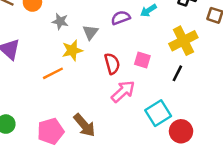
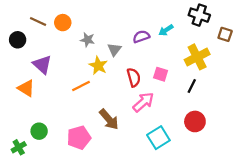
yellow star: (72, 50) -> (98, 66), turned -30
cyan square: (158, 113) -> (158, 138), moved
brown arrow: (84, 125) -> (109, 119), moved
red circle: (181, 131) -> (195, 121), moved

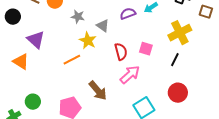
gray triangle: (114, 49) -> (103, 26), turned -32

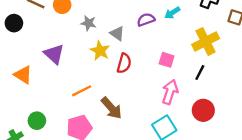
purple triangle: (36, 40) -> (54, 54), moved
red semicircle: (121, 52) -> (124, 63), moved, turned 30
orange line: (72, 60) -> (82, 91), moved
pink arrow: (130, 75) -> (170, 92), moved, turned -30

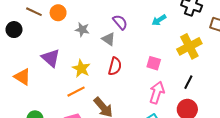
purple semicircle: (146, 20) -> (120, 22), moved, turned 70
yellow star: (100, 51) -> (81, 68), moved
black line: (200, 72) -> (188, 82), moved

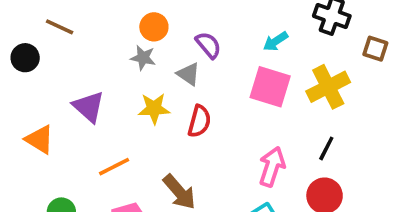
orange circle: (58, 13) -> (154, 27), moved
pink square: (154, 63) -> (270, 87), moved, size x1.6
yellow star: (81, 68) -> (154, 109), moved, turned -30
orange line: (76, 92) -> (114, 167), moved

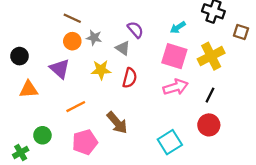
brown line: (60, 27) -> (72, 18), moved
orange circle: (154, 27) -> (72, 41), moved
black circle: (25, 58) -> (20, 56), moved
orange triangle: (40, 139) -> (29, 89), turned -36
pink arrow: (272, 167) -> (176, 87), moved, turned 55

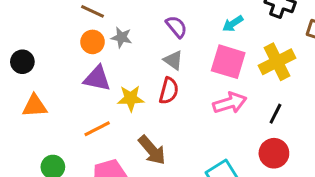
gray triangle: (123, 48) -> (173, 60), moved
purple triangle: (60, 69) -> (97, 79), moved, turned -30
yellow star: (101, 70) -> (131, 98), moved

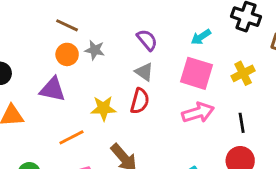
yellow cross: (277, 62) -> (243, 73), size x0.7
purple triangle: (97, 79) -> (53, 89), moved
black line: (275, 114) -> (242, 123), turned -36

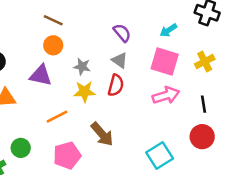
gray star: (95, 50) -> (82, 67), moved

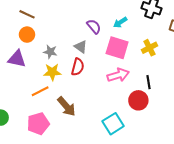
purple semicircle: (122, 33) -> (94, 26), moved
orange line: (57, 117) -> (40, 91), moved
red circle: (202, 137) -> (138, 100), moved

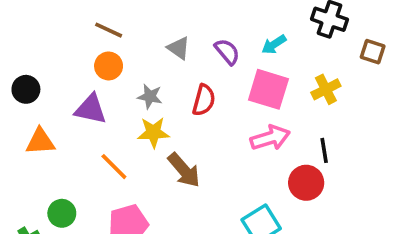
gray triangle: (81, 47) -> (179, 48), moved
red semicircle: (78, 67) -> (204, 100), moved
orange line: (40, 91) -> (114, 167), moved, turned 72
brown arrow: (66, 106) -> (184, 170), moved

